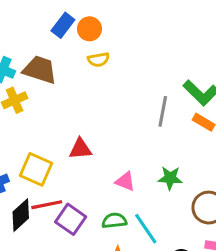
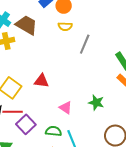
gray line: (163, 111) -> (85, 44), moved
green star: (170, 178) -> (96, 103), moved

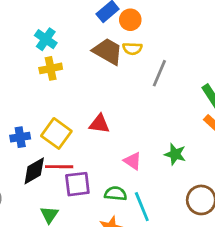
brown trapezoid: (26, 25) -> (108, 51), moved
purple square: (26, 124) -> (77, 184), turned 36

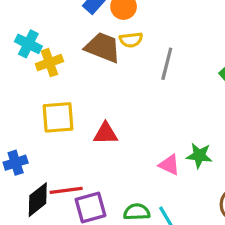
yellow cross: (51, 68) -> (49, 63), moved
yellow square: (56, 133) -> (58, 117), moved, turned -32
pink triangle: (133, 161) -> (169, 165), moved

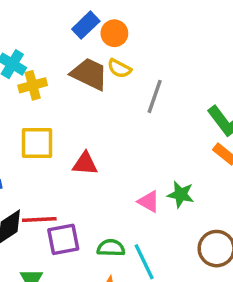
yellow semicircle: (131, 40) -> (119, 68), turned 30

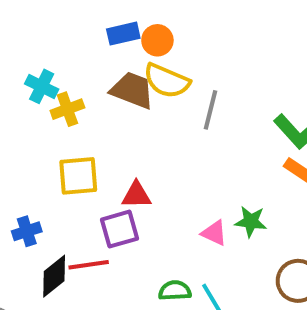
blue rectangle: (86, 25) -> (123, 34), turned 36
yellow semicircle: (119, 68) -> (167, 81), size x1.6
purple square: (63, 239) -> (120, 229), moved

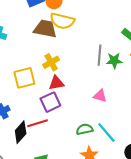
yellow cross: (67, 109) -> (51, 62), moved
gray line: (211, 110) -> (99, 55), moved
green star: (251, 221) -> (114, 61), moved

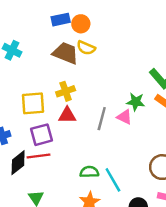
yellow semicircle: (62, 21) -> (86, 48), size x0.7
gray line: (99, 55) -> (102, 119), moved
pink triangle: (100, 96) -> (124, 117), moved
purple square: (50, 102) -> (42, 135), moved

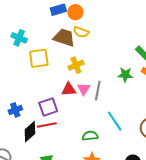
yellow cross: (66, 91) -> (76, 65), moved
yellow square: (33, 103) -> (39, 58), moved
pink triangle: (124, 117) -> (84, 89), moved, turned 40
cyan line: (113, 180) -> (115, 121), moved

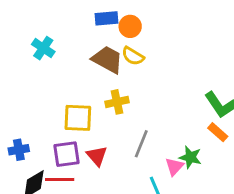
yellow square: (39, 58) -> (78, 118), moved
green star: (125, 75) -> (190, 157), moved
red triangle: (69, 89) -> (97, 156), moved, turned 42
pink triangle: (84, 89) -> (174, 166), moved

